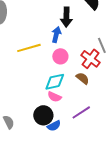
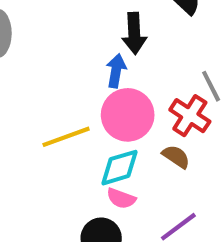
yellow line: (29, 48) -> (66, 137), moved
pink circle: (60, 56) -> (128, 115), size x1.6

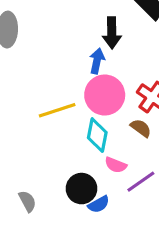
cyan diamond: (119, 168) -> (97, 135), turned -64
pink semicircle: (121, 198) -> (116, 165), moved

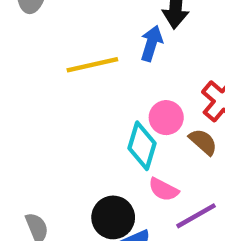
pink circle: (105, 95) -> (166, 118), moved, size x0.6
yellow line: (57, 110) -> (92, 65), moved

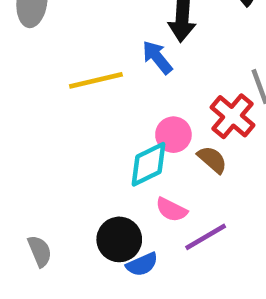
blue arrow: (151, 43) -> (157, 57), turned -56
cyan diamond: (142, 146) -> (149, 164), turned 48

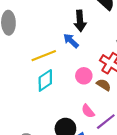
cyan diamond: (149, 164) -> (45, 80), moved
pink semicircle: (171, 210) -> (88, 111), turned 32

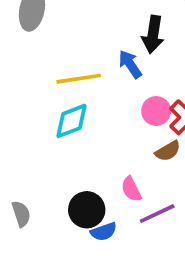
pink circle: (84, 76) -> (156, 111), moved
brown semicircle: (104, 85) -> (168, 151), turned 104

